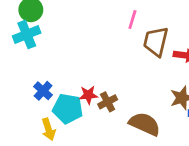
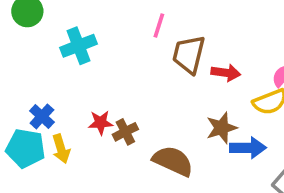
cyan cross: (27, 34) -> (78, 46), moved
cyan pentagon: (68, 109) -> (25, 148), moved
yellow arrow: (48, 129) -> (61, 149), moved

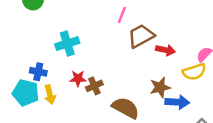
cyan cross: (78, 46) -> (67, 44), moved
brown trapezoid: (189, 54) -> (141, 36), turned 44
blue cross: (42, 116) -> (38, 72), turned -35

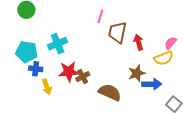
brown trapezoid: (141, 36) -> (117, 32), turned -45
red arrow: (165, 50) -> (139, 42), turned -112
red star: (78, 79) -> (69, 72), size x1.5
cyan pentagon: (26, 93) -> (27, 52), moved

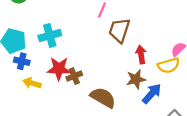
red arrow: (139, 42) -> (141, 54), moved
blue arrow: (152, 84) -> (152, 94), turned -54
yellow arrow: (47, 87) -> (32, 83), turned 119

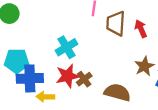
cyan cross: (50, 35) -> (66, 47), moved
red arrow: (141, 54) -> (141, 29), moved
blue cross: (22, 61) -> (30, 78), size x1.6

